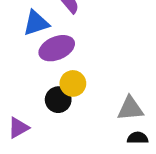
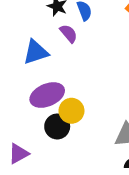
purple ellipse: (57, 48) -> (47, 95), moved

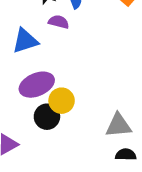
purple semicircle: (69, 33) -> (59, 22), turned -36

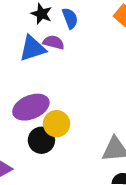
blue triangle: (25, 41) -> (32, 48), moved

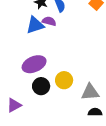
yellow circle: (57, 124) -> (64, 80), moved

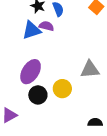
purple ellipse: (34, 64) -> (31, 72), turned -35
gray triangle: (90, 92) -> (90, 70), moved

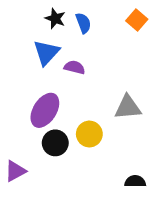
purple semicircle: (46, 26) -> (75, 67), moved
blue triangle: (32, 30) -> (46, 53), turned -30

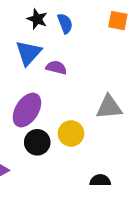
orange square: (137, 20) -> (118, 21), turned -30
black semicircle: (135, 181) -> (100, 180), moved

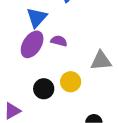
purple semicircle: (56, 67) -> (59, 41), moved
purple ellipse: (27, 110) -> (32, 44), moved

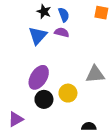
purple semicircle: (59, 41) -> (62, 32), moved
purple ellipse: (32, 44) -> (39, 77), moved

